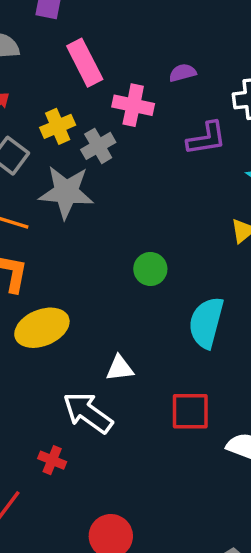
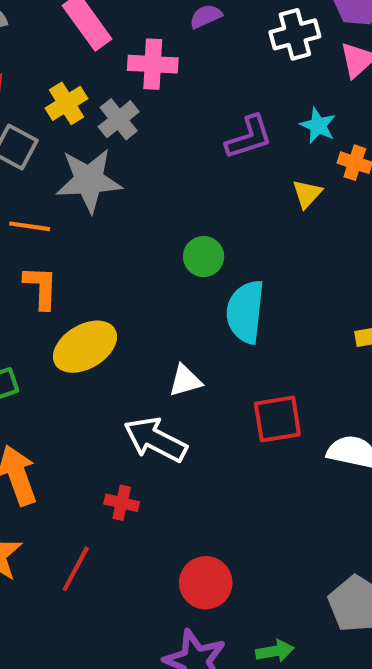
purple L-shape: (206, 138) -> (249, 137), moved
cyan semicircle: (206, 323) -> (245, 312), moved

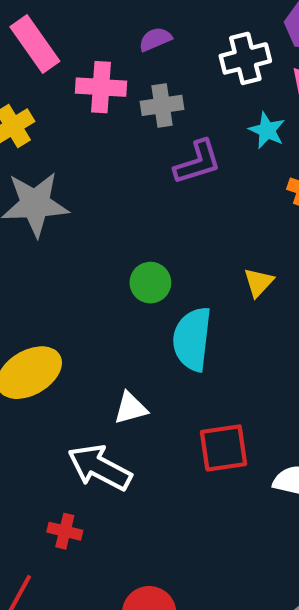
gray cross: (119, 119) -> (162, 105), moved, turned 30
cyan star: (318, 126) -> (267, 130), moved
yellow triangle: (307, 194) -> (258, 282), moved

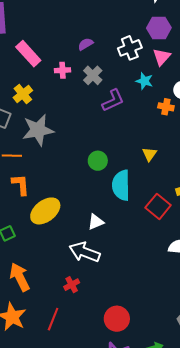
pink cross: (101, 87) -> (63, 70), size x0.7
gray cross: (162, 105) -> (93, 75), turned -30
red square: (224, 448) -> (158, 206), moved, turned -35
red cross: (65, 531) -> (72, 285), turned -35

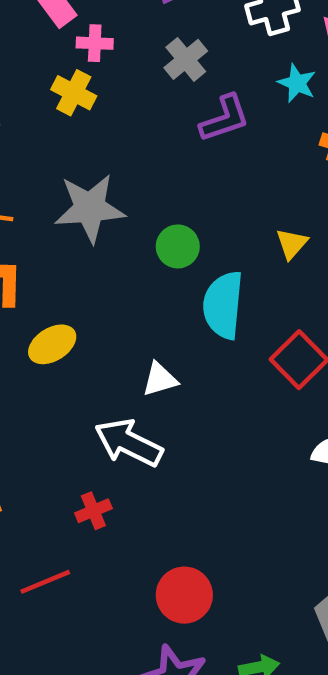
pink cross: (63, 70) -> (95, 43), moved
yellow cross: (23, 94) -> (74, 93), moved, turned -30
gray star: (38, 130) -> (90, 208), moved
yellow ellipse: (45, 211) -> (52, 344), size x0.7
red line: (53, 319) -> (45, 582), turned 40

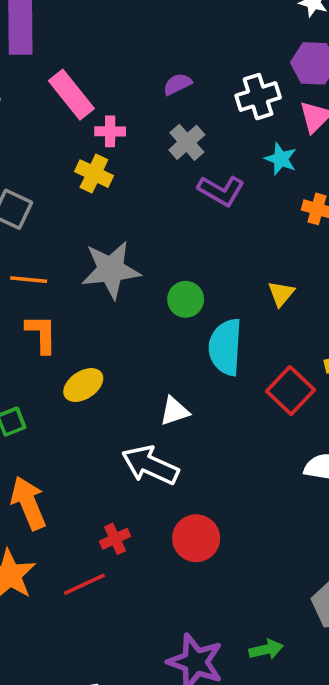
purple L-shape: (225, 118) -> (221, 191), turned 51
red cross: (93, 511) -> (115, 539), moved
red circle: (184, 595) -> (196, 538), moved

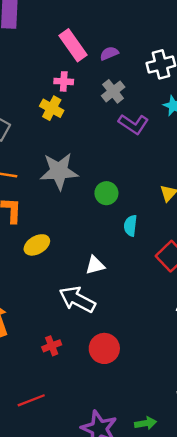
pink rectangle: (71, 95) -> (73, 45), moved
cyan semicircle: (225, 347) -> (130, 226), size x0.6
red line: (84, 584) -> (31, 400), moved

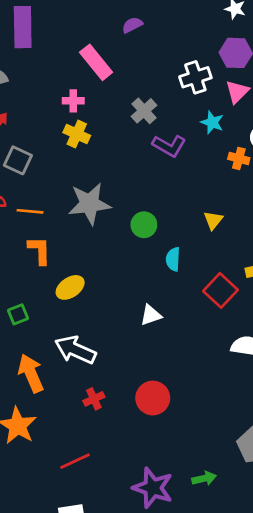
purple semicircle: (109, 53) -> (132, 25), moved
pink cross: (64, 81) -> (73, 101), moved
white triangle: (95, 265) -> (151, 315), moved
white arrow: (77, 299) -> (75, 350), moved

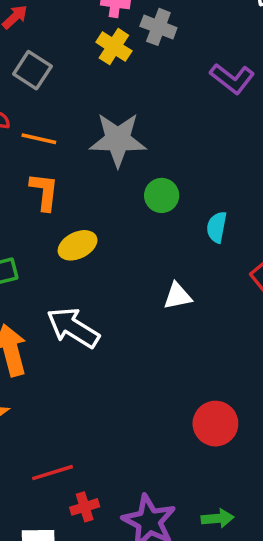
gray cross: (144, 111) -> (158, 27), moved, turned -35
green circle: (144, 225) -> (162, 195), moved
red circle: (153, 398) -> (215, 424), moved
red cross: (94, 399) -> (85, 507), moved

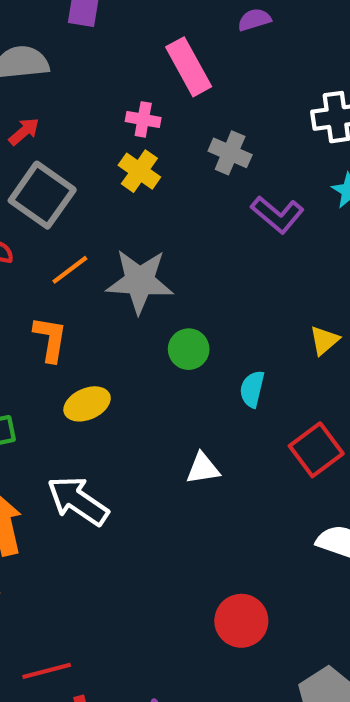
gray cross: (158, 27) -> (230, 153), moved
gray square: (32, 70) -> (42, 195), size x1.4
orange line: (39, 139) -> (70, 270), moved, turned -52

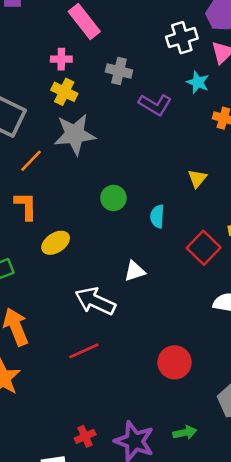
gray star: (140, 281) -> (75, 134), moved
white arrow: (78, 501) -> (95, 301), moved
red line: (47, 671) -> (84, 351), moved

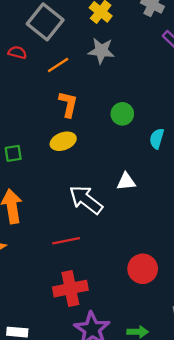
gray star: (75, 134) -> (101, 51), size x0.7
orange L-shape: (26, 206) -> (68, 104), moved
red cross: (85, 436) -> (70, 289), moved, size x1.8

